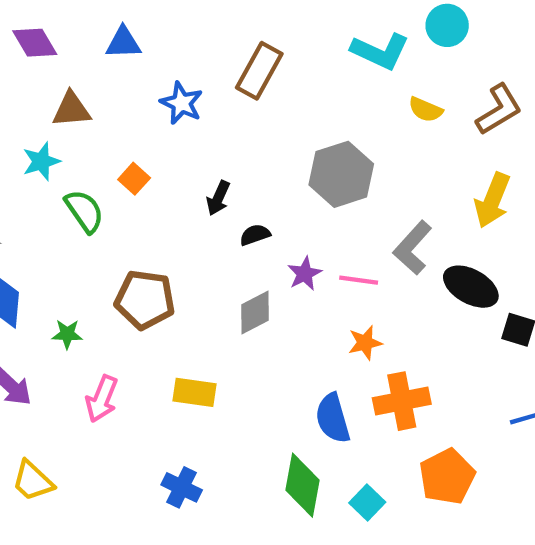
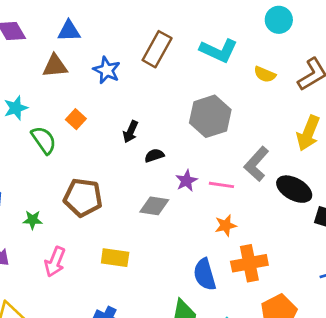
cyan L-shape: (380, 51) -> (219, 51), moved
brown triangle: (71, 110) -> (55, 66), moved
gray diamond: (255, 313) -> (154, 206), turned 36

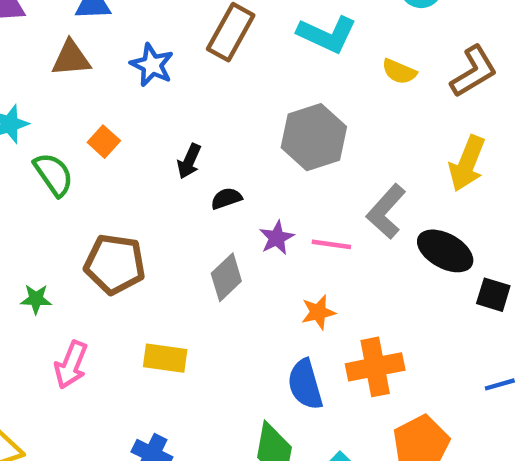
gray diamond: (154, 206) -> (226, 277), turned -52
orange star: (226, 225) -> (318, 312), moved

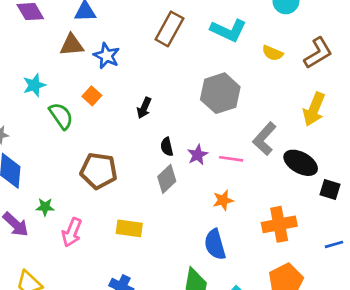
blue star: (152, 65) -> (107, 56), moved
black semicircle: (226, 198) -> (167, 147), moved, turned -84
green star: (36, 299) -> (45, 207), moved
orange cross: (375, 367) -> (279, 224), moved

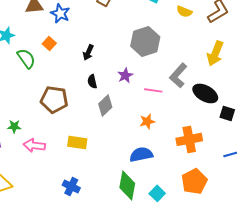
black semicircle: (167, 147) -> (92, 81), moved
purple star: (198, 155) -> (125, 75), moved
pink arrow: (72, 232) -> (34, 145), turned 75
blue semicircle: (215, 244) -> (141, 154), turned 95

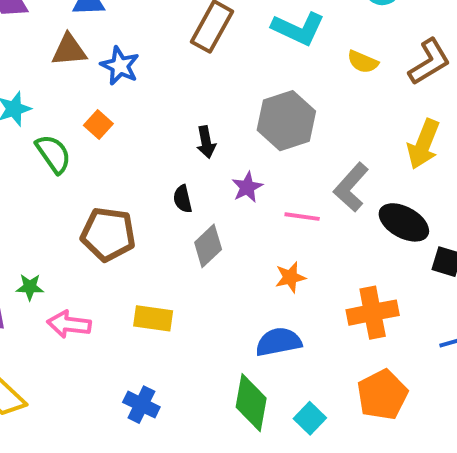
black arrow: (88, 52) -> (206, 142), moved, turned -35

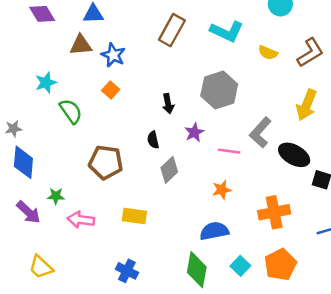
orange square: (98, 125) -> (111, 90), moved
cyan square: (310, 418) -> (240, 266), moved

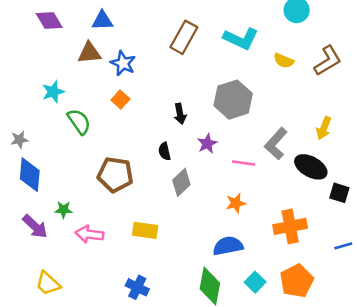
yellow arrow: (307, 105) -> (324, 128), moved, size x0.7

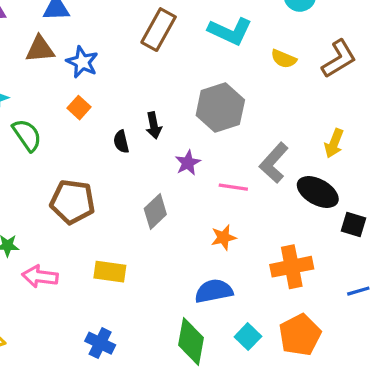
black semicircle: (164, 151) -> (121, 142), moved

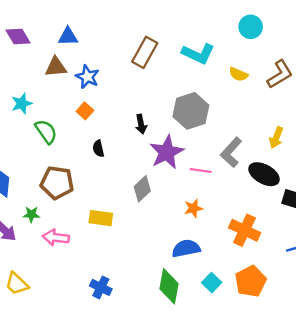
black semicircle: (121, 142) -> (98, 149), moved
purple star: (188, 163) -> (167, 152), size x1.8
brown pentagon: (72, 202) -> (57, 183), moved
orange cross: (292, 267) -> (245, 230), turned 36
yellow rectangle: (110, 272) -> (101, 218), moved

